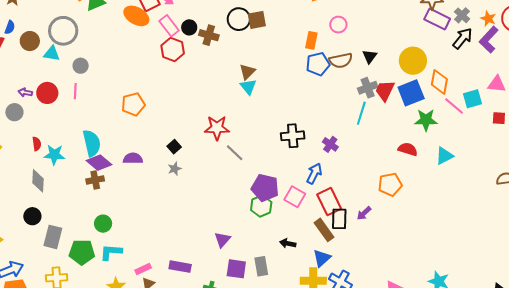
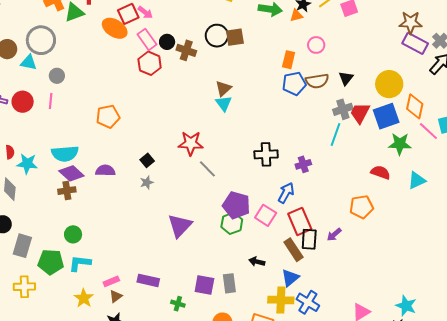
cyan semicircle: (92, 143) -> (65, 154), turned 96
purple cross: (330, 144) -> (303, 164), turned 35
purple triangle: (222, 240) -> (180, 226), moved, size x1.5

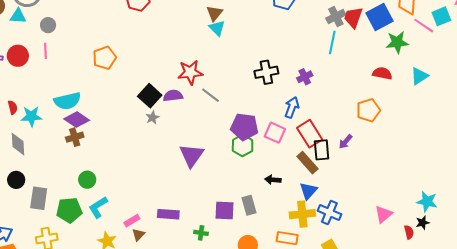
black square: (147, 160) -> (150, 96), size x1.6
purple semicircle: (105, 171) -> (173, 96), moved
cyan L-shape: (80, 263) -> (98, 207), turned -30

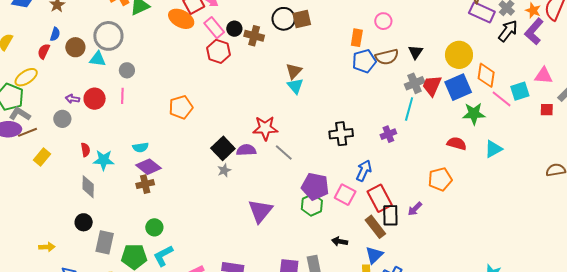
purple cross: (305, 77) -> (388, 134), moved
cyan semicircle: (67, 101) -> (141, 147), size x0.6

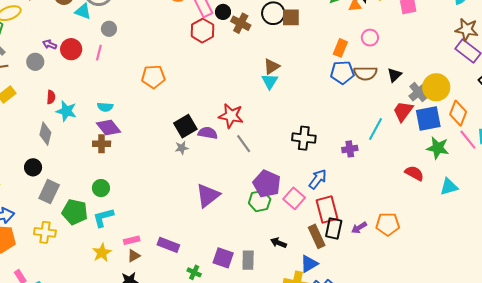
gray cross: (415, 83) -> (418, 92), moved, turned -30
orange pentagon: (440, 179) -> (388, 224), moved

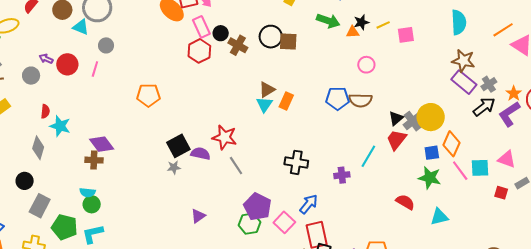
orange rectangle: (340, 48) -> (286, 101), moved
black triangle: (394, 75) -> (396, 118), moved
cyan semicircle: (105, 107) -> (87, 192), moved
blue square: (428, 118) -> (432, 153), moved, size x0.6
purple triangle: (208, 195) -> (198, 216), size x0.6

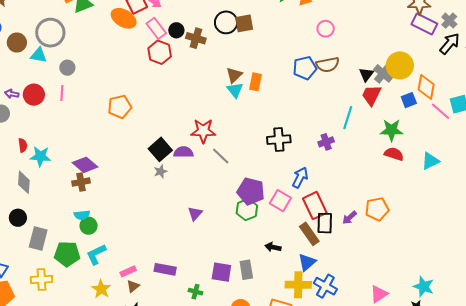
green star: (430, 178) -> (392, 130), moved

